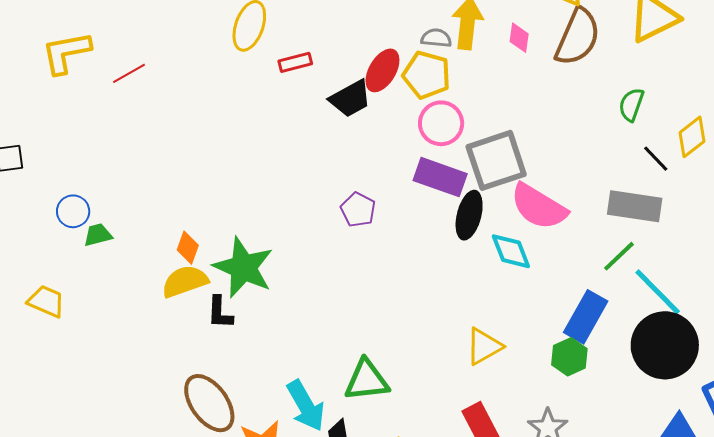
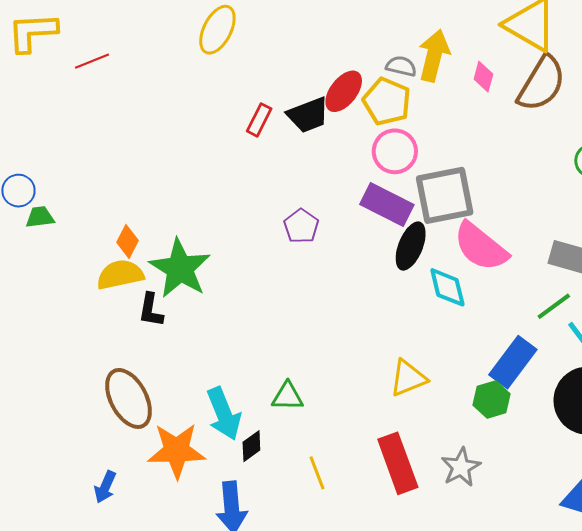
red rectangle: (295, 62) -> (259, 120), moved, turned -56
green triangle: (367, 380) -> (287, 396), size x0.7

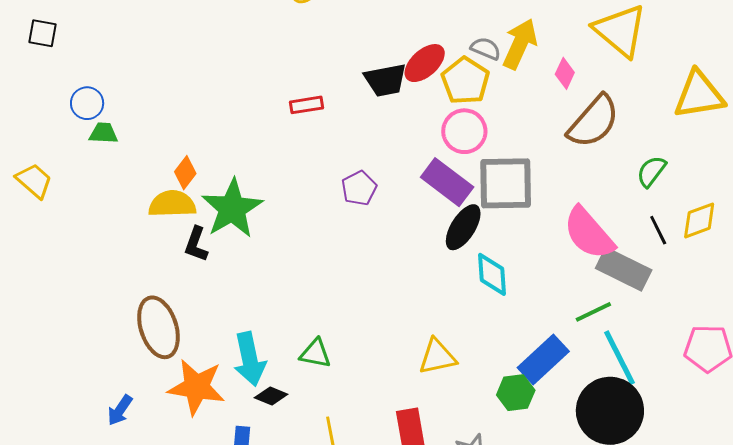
brown semicircle: (542, 83) -> (594, 122), moved
red rectangle: (259, 120) -> (307, 105), moved, turned 44
pink semicircle: (481, 247) -> (589, 233), moved
black diamond: (251, 446) -> (271, 396), turned 48

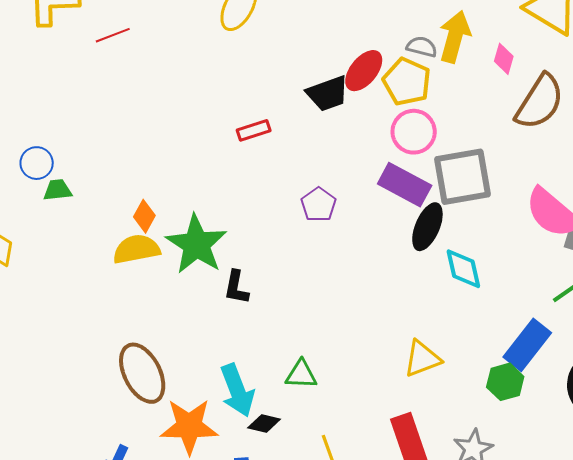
black L-shape: (196, 244) -> (236, 287), moved

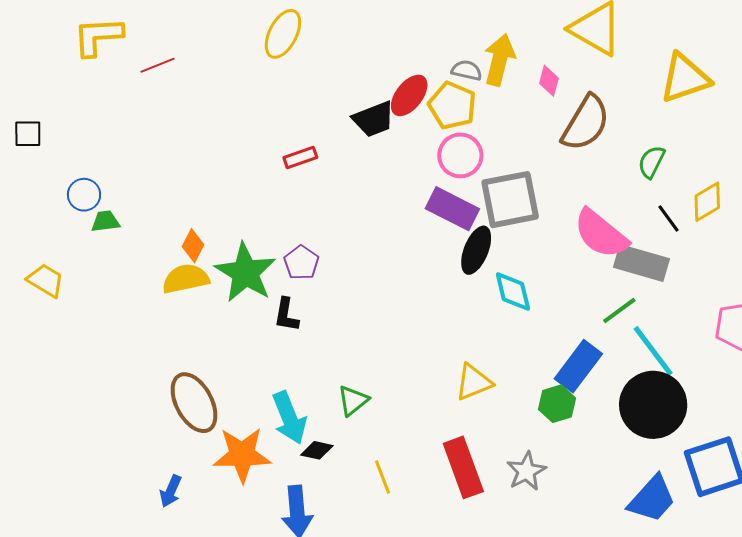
purple pentagon: (318, 205) -> (301, 263), moved
green triangle: (301, 374) -> (353, 401), turned -40

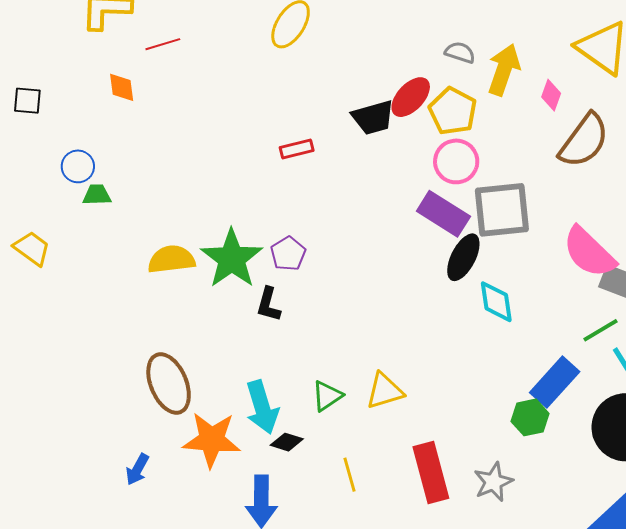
gray semicircle: (467, 70) -> (460, 52), moved
orange diamond: (193, 246) -> (122, 87), moved, turned -40
yellow triangle: (474, 382) -> (385, 391), moved

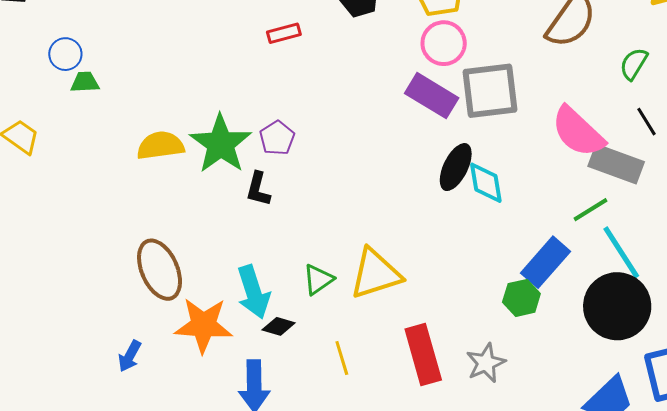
black ellipse: (463, 257) -> (456, 167), moved
yellow triangle: (385, 391) -> (376, 274), size x1.4

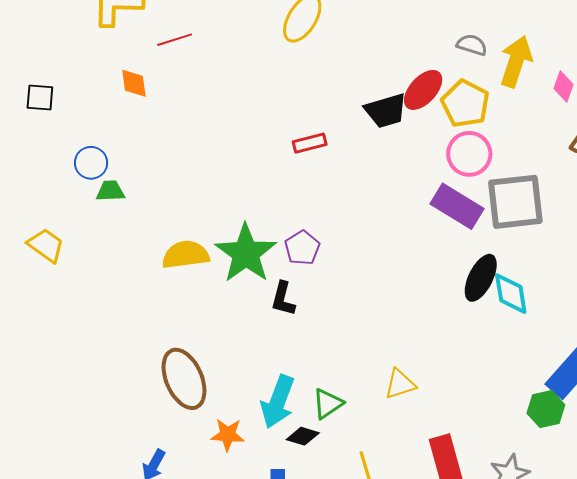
yellow triangle: (376, 274) -> (400, 384), size x0.6
green triangle: (318, 280) -> (328, 404), moved
cyan arrow: (253, 292) -> (278, 402), turned 38
orange star: (203, 325) -> (228, 435), size x0.6

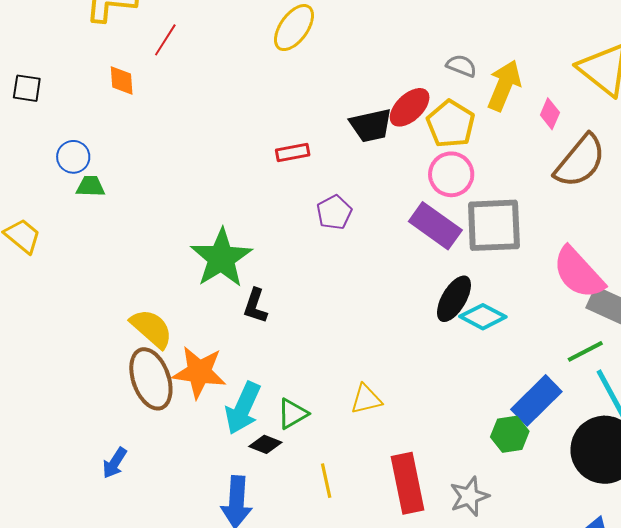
red line: (175, 40) -> (165, 40), turned -44
purple pentagon: (302, 248) -> (334, 212), moved
yellow semicircle: (186, 255) -> (151, 329), moved, turned 45
cyan diamond: (511, 294) -> (483, 317), turned -57
orange star: (228, 435) -> (199, 372), moved, size x1.6

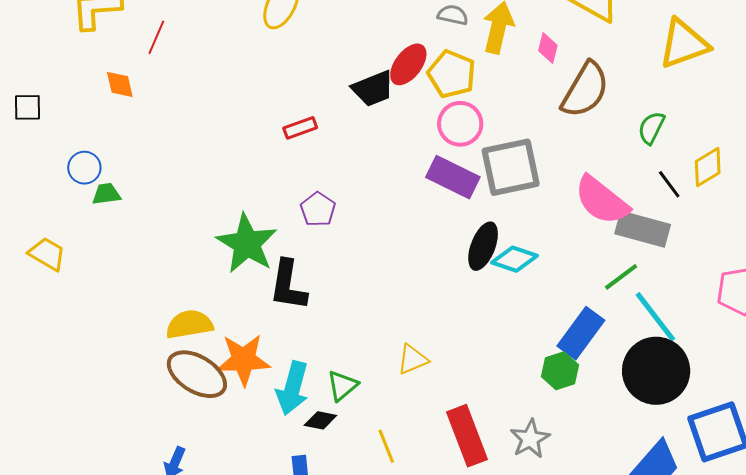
purple pentagon: (334, 212) -> (318, 209), moved
black L-shape: (255, 306) -> (288, 285), size x1.5
yellow semicircle: (151, 329) -> (189, 324), turned -42
brown ellipse: (151, 379) -> (197, 374), turned -30

